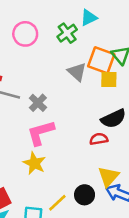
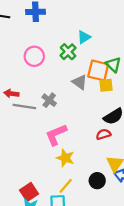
gray cross: (38, 103) -> (49, 100), moved
yellow star: (34, 163) -> (65, 158), moved
yellow line: (57, 203) -> (66, 186), moved

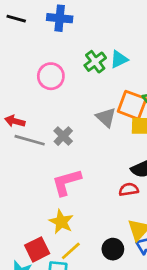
green cross: (68, 52) -> (95, 62), moved
yellow star: (65, 158) -> (61, 222), moved
red square: (29, 192) -> (37, 249), moved

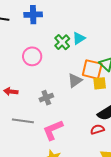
gray triangle: (106, 117) -> (75, 81), turned 49
gray cross: (63, 136) -> (46, 98), turned 32
gray line: (30, 140) -> (23, 121), moved

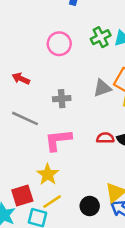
red semicircle: (97, 129) -> (105, 138), moved

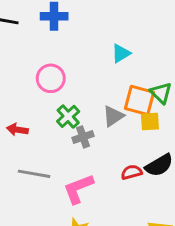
green cross: (101, 37) -> (68, 116), moved
gray cross: (62, 99) -> (83, 137), moved

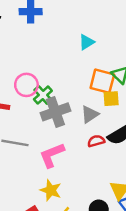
pink circle: (51, 78) -> (26, 85), moved
gray triangle: (113, 116) -> (90, 114), moved
gray cross: (83, 137) -> (55, 112), size x1.6

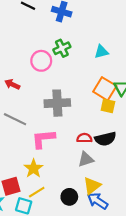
pink circle: (26, 85) -> (41, 61), moved
green cross: (43, 95) -> (62, 48), moved
gray triangle: (90, 114) -> (86, 159), moved

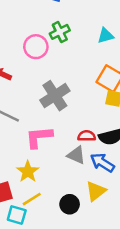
gray cross: (57, 103) -> (55, 96), turned -30
gray triangle: (86, 159) -> (76, 155), moved, turned 42
blue arrow: (98, 201) -> (102, 162), moved

